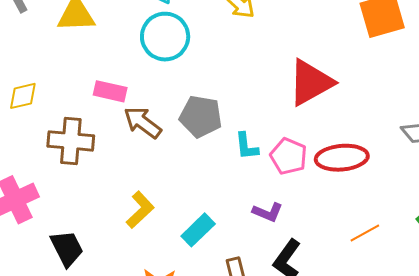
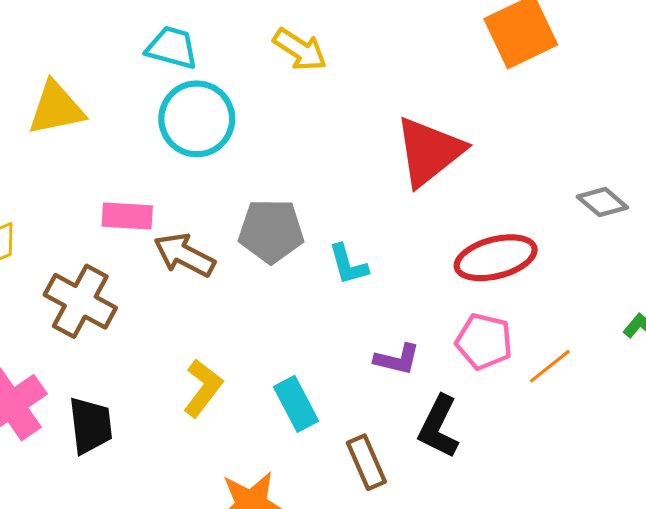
brown cross: (71, 141) -> (80, 301), turned 33
pink pentagon: (289, 156) -> (484, 341), moved
cyan rectangle: (198, 230) -> (296, 404), turned -64
black trapezoid: (67, 248) -> (91, 426), moved, turned 30

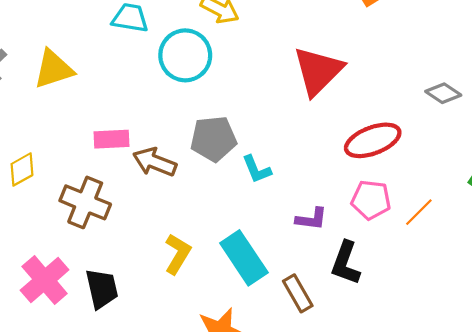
cyan circle: (197, 119) -> (185, 55), moved
cyan L-shape: (348, 264) -> (257, 169), moved
cyan rectangle: (296, 404) -> (244, 258), size x1.4

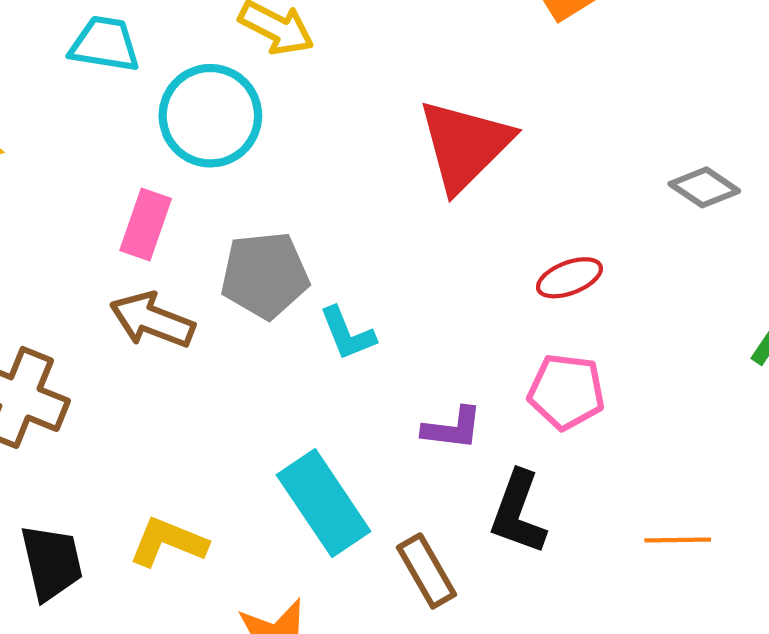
pink rectangle: (112, 139) -> (146, 225), moved, turned -68
red ellipse: (373, 140) -> (569, 278), size x0.6
orange line: (419, 212) -> (678, 540), moved, turned 44
yellow L-shape: (178, 254) -> (168, 542), moved, turned -99

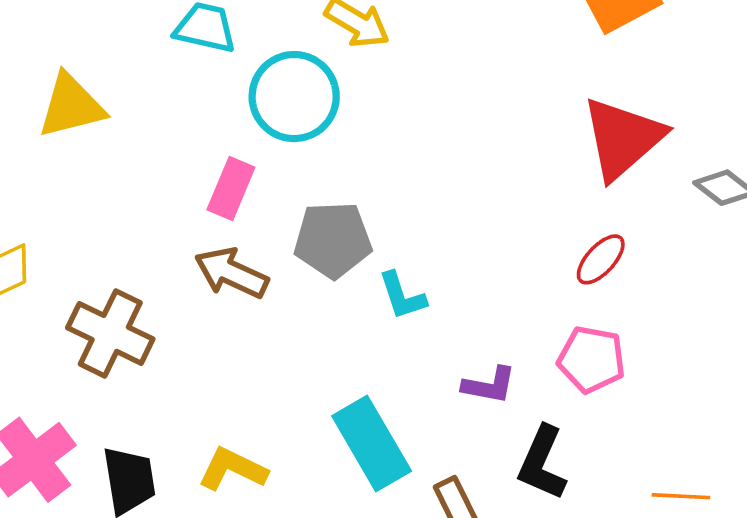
red triangle: (465, 145) -> (623, 138), moved
red ellipse: (569, 278) -> (601, 259), turned -30

